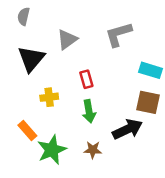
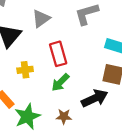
red rectangle: (86, 79) -> (58, 54), size x1.5
green arrow: (89, 111) -> (60, 82), turned 54

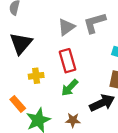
gray triangle: (41, 19) -> (66, 27), moved

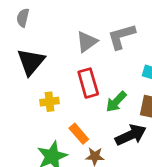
green arrow: (70, 88) -> (116, 102), moved
orange rectangle: (18, 104) -> (79, 134), moved

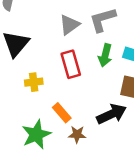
green arrow: (116, 102) -> (105, 55), moved, turned -30

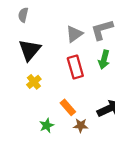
yellow cross: (34, 82) -> (34, 82), moved, turned -32
green star: (36, 134) -> (47, 125), size x0.6

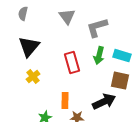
gray triangle: (74, 34) -> (67, 17), moved, turned -30
orange rectangle: (68, 107) -> (65, 101), turned 42

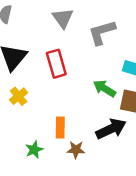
green arrow: (99, 56) -> (105, 88), moved, turned 108
red rectangle: (72, 63) -> (56, 64), moved

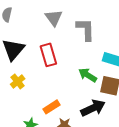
gray L-shape: (102, 32) -> (86, 29), turned 105
orange rectangle: (60, 128) -> (52, 107), turned 56

